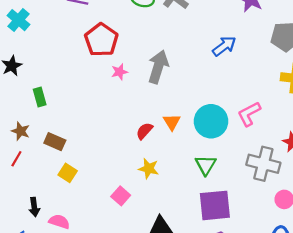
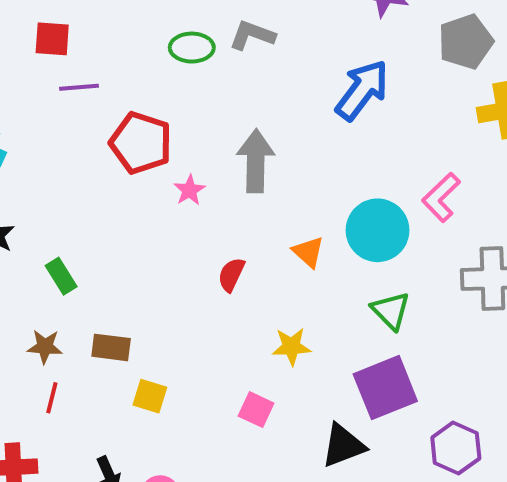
blue arrow: (224, 46) -> (362, 90), size x1.4
red semicircle: (144, 131) -> (231, 275), moved
purple square: (215, 205) -> (385, 388), moved

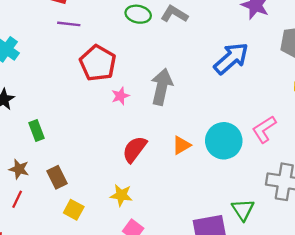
orange triangle: (308, 252) -> (181, 145), turned 36
red semicircle: (231, 275) -> (135, 149), size x1.4
green triangle: (391, 311) -> (243, 210), moved
yellow star: (291, 346) -> (121, 195), moved
brown rectangle: (111, 347) -> (57, 177), turned 45

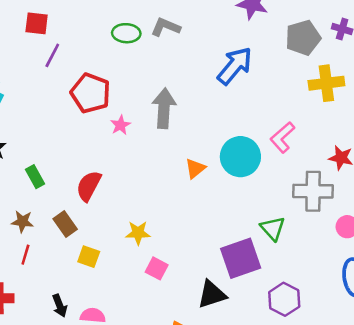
purple line: (69, 24) -> (52, 55), turned -60
red semicircle: (135, 149) -> (89, 186), moved

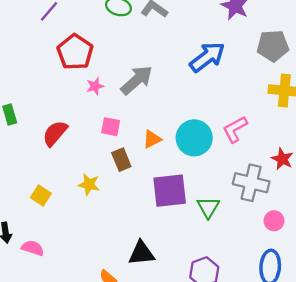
gray arrow: (164, 108) -> (137, 80), turned 32
brown rectangle: (65, 224) -> (121, 160), moved
purple square: (241, 258) -> (170, 191), moved
pink square: (157, 268) -> (111, 127), moved, turned -30

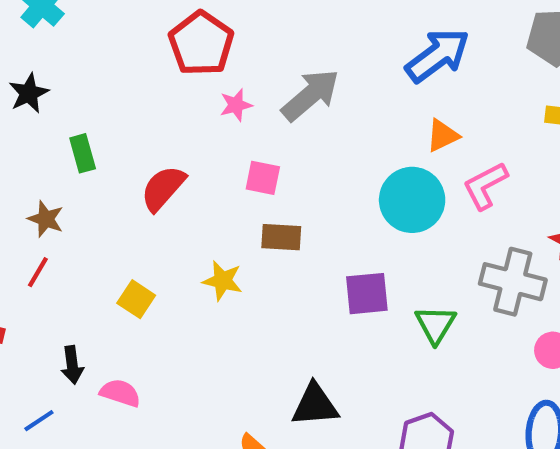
orange triangle: (152, 139) -> (442, 135), moved
brown rectangle: (121, 160) -> (281, 237), turned -65
purple square: (170, 191) -> (367, 294), size x0.7

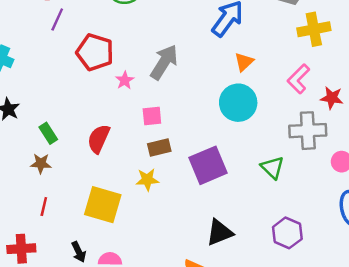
pink L-shape: (485, 186) -> (299, 79), moved
brown star: (46, 219) -> (41, 163), moved
brown rectangle: (281, 237) -> (159, 148), moved
purple square: (367, 294) -> (208, 165), moved, size x1.4
yellow square: (136, 299) -> (103, 205), size x1.8

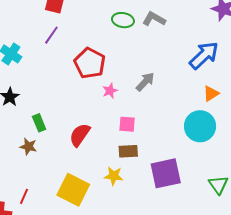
purple line: (57, 19) -> (51, 35), moved
gray arrow: (164, 62) -> (145, 82), size x0.7
red line: (44, 206) -> (24, 196), moved

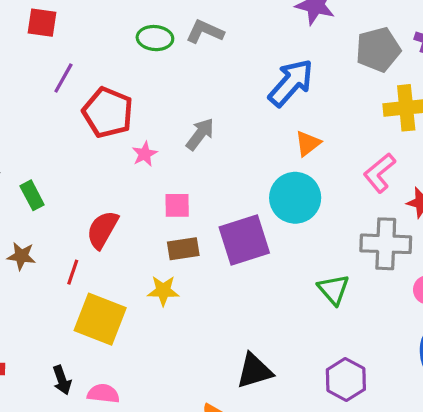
purple line: (51, 35) -> (63, 78), moved
green rectangle: (39, 123) -> (32, 195), moved
purple square: (166, 173) -> (244, 240), moved
red line: (24, 196) -> (73, 272), moved

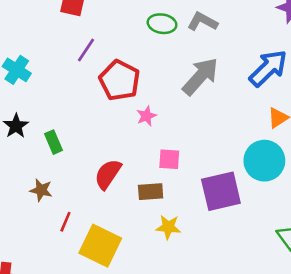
gray arrow: (200, 134) -> (200, 76), moved, size x1.5
brown rectangle: (183, 249) -> (151, 192), moved
red line: (73, 272) -> (65, 222), moved
yellow star: (163, 291) -> (168, 227), moved

